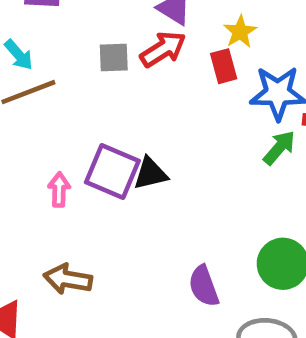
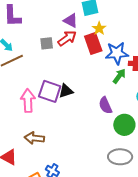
red rectangle: (224, 66) -> (93, 43), size x1.5
pink arrow: (59, 190) -> (28, 101), size x1.6
purple semicircle: (204, 286) -> (105, 105), moved

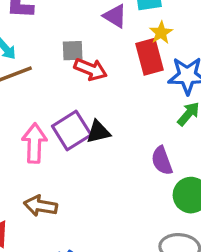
red arrow: (67, 38) -> (91, 69), moved, turned 54
purple square: (50, 91) -> (72, 130), turned 35

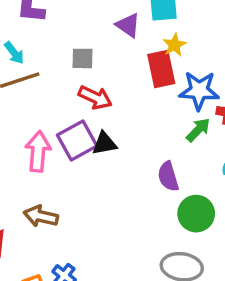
red arrow: (91, 69) -> (95, 98), moved

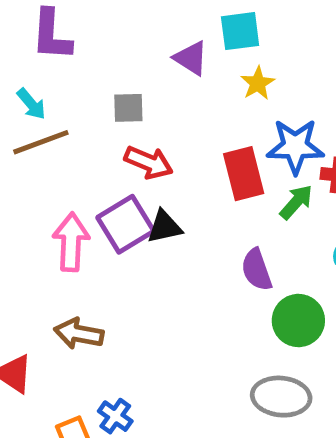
red rectangle: (161, 69) -> (244, 174), moved

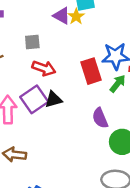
yellow star: (258, 83) -> (76, 16), moved

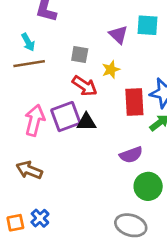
yellow star: (76, 16) -> (111, 69), moved
purple semicircle: (100, 118) -> (131, 155), turned -102

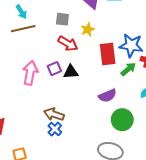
purple square: (66, 117) -> (54, 69), size x0.6
brown arrow: (29, 170) -> (54, 114), moved
blue cross: (40, 218) -> (55, 129), moved

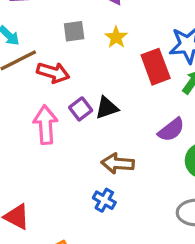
red arrow: (68, 44) -> (53, 73), moved
brown arrow: (54, 114) -> (118, 163), moved

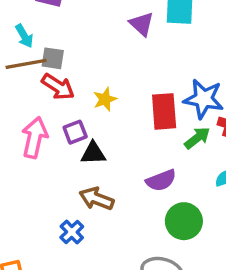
gray square: (74, 31) -> (53, 58), moved
yellow star: (116, 37) -> (105, 99), moved
black triangle: (107, 108) -> (93, 153), moved

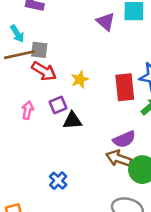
pink arrow: (35, 138) -> (28, 110), size x0.6
brown arrow: (97, 199) -> (119, 158), moved

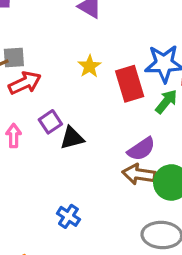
red arrow: (44, 71) -> (25, 83), turned -45
yellow star: (80, 79) -> (90, 66), moved

